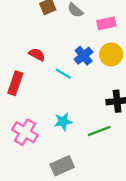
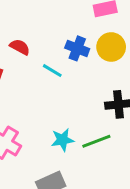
blue cross: (84, 56) -> (77, 48), turned -30
cyan star: (63, 121) -> (62, 140), moved

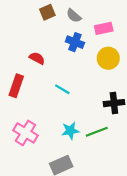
blue cross: (77, 48) -> (75, 42), moved
cyan line: (52, 71) -> (62, 89), moved

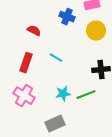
red rectangle: (16, 86) -> (26, 63), moved

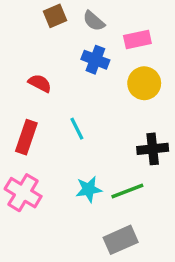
cyan line: (56, 58) -> (77, 129), turned 32
gray rectangle: (55, 124) -> (121, 240), moved

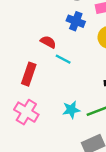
red semicircle: (40, 83) -> (48, 42), moved
cyan line: (77, 129) -> (63, 59), moved, turned -35

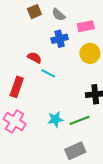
blue cross: (76, 21) -> (60, 39), turned -35

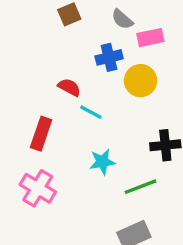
gray semicircle: (59, 15) -> (122, 19), moved
yellow circle: (90, 53) -> (140, 81), moved
cyan star: (55, 119) -> (102, 162), moved

